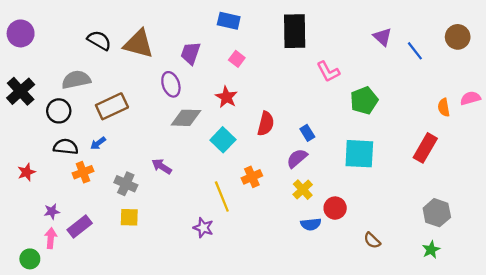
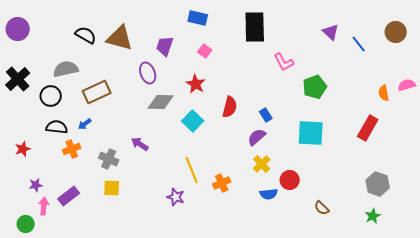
orange cross: (252, 177) -> (222, 183), moved
purple star: (52, 211) -> (36, 185), moved

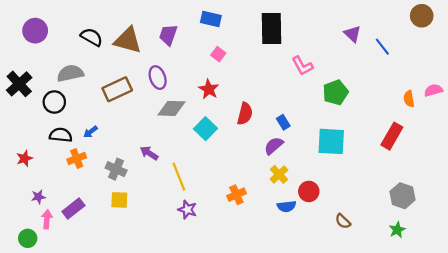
purple circle: (18, 29) -> (35, 31), moved
brown circle: (396, 32) -> (422, 16), moved
purple trapezoid: (165, 46) -> (168, 35), moved
brown rectangle: (97, 92) -> (117, 89), moved
yellow line: (192, 170) -> (179, 177), moved

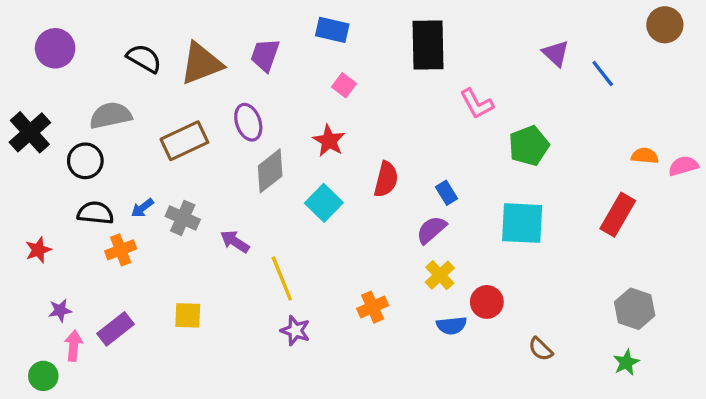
brown triangle: (128, 40) -> (201, 63), turned -36
pink semicircle: (433, 90) -> (683, 166), moved
orange semicircle: (409, 99) -> (645, 156), turned 105
gray diamond: (171, 108) -> (270, 171), turned -40
gray cross: (116, 169) -> (183, 218), moved

